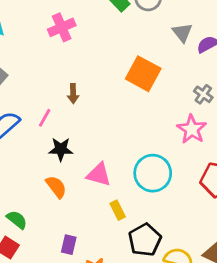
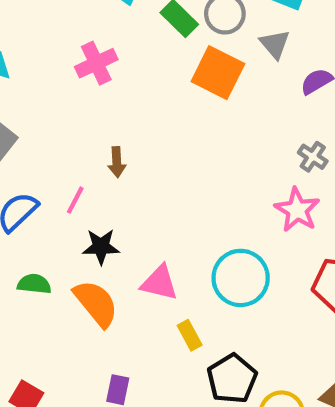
gray triangle: (182, 33) -> (275, 44), moved
orange square: (143, 74) -> (218, 73), moved
orange semicircle: (56, 187) -> (96, 303), size x1.4
green semicircle: (17, 220) -> (34, 284), moved, turned -30

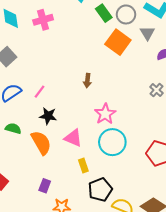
pink cross: (96, 63) -> (43, 20), moved
brown arrow: (117, 162) -> (87, 81), moved
pink star: (297, 210) -> (105, 114), moved

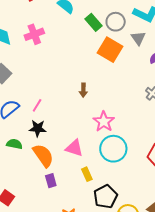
black star: (48, 116) -> (38, 128), moved
purple rectangle: (45, 186) -> (51, 181), moved, turned -32

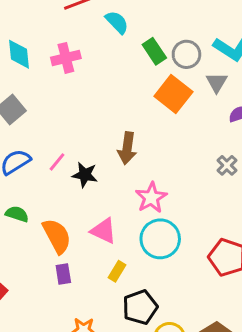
brown arrow: (83, 90) -> (127, 148), size x1.5
black star: (38, 128) -> (85, 175), moved
yellow rectangle: (87, 174) -> (117, 271), turned 48

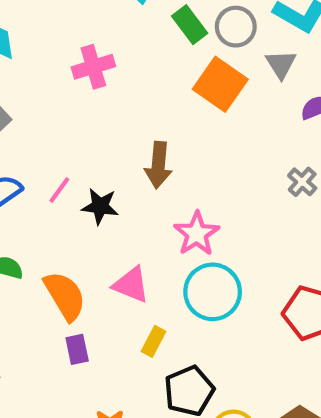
pink cross: (66, 58) -> (93, 67), moved

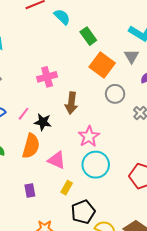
gray circle: (236, 27) -> (115, 94), moved
pink cross: (93, 67) -> (47, 77), moved
orange semicircle: (65, 296) -> (31, 146), moved, turned 45

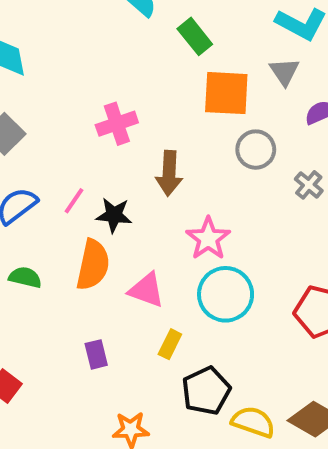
orange square: (102, 65) -> (226, 93), turned -30

